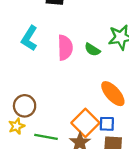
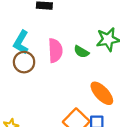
brown circle: (25, 106) -> (24, 62), moved

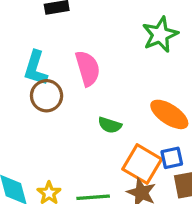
green semicircle: (81, 52) -> (110, 125), moved

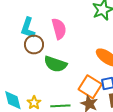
green semicircle: (110, 125) -> (55, 64), moved, size x1.6

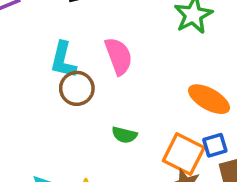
green semicircle: (55, 64) -> (124, 135), moved, size x0.6

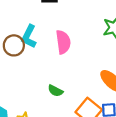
brown circle: (77, 88) -> (14, 45), moved

